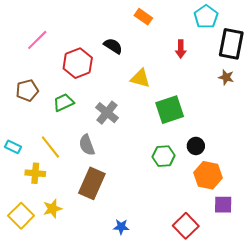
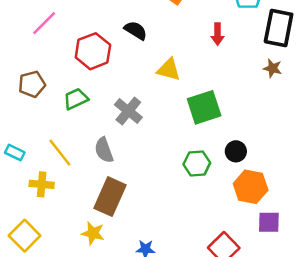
yellow star: (52, 209) -> (93, 233), moved, turned 30

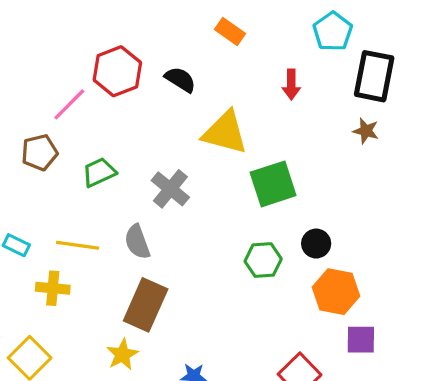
pink line: (44, 23) -> (69, 104), moved
red hexagon: (93, 51) -> (117, 71), moved
yellow triangle: (169, 69) -> (225, 133), size x1.4
yellow line: (60, 153) -> (78, 245), turned -44
yellow star: (93, 233) -> (122, 355), turned 30

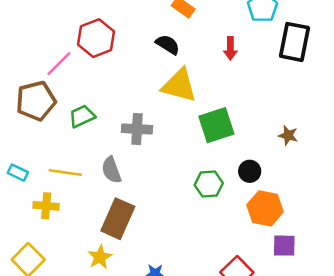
black semicircle: (180, 80) -> (168, 44), moved
brown star: (366, 131) -> (288, 135), moved
brown pentagon: (39, 152) -> (36, 101), size x1.4
gray cross: (170, 189) -> (137, 129), turned -36

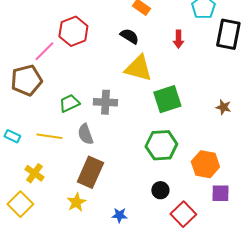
green trapezoid: (82, 116) -> (69, 103), moved
black circle: (250, 171) -> (160, 190), moved
green hexagon: (209, 184) -> (161, 145), size x1.4
yellow cross: (46, 206) -> (34, 173), moved, turned 30

